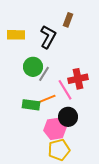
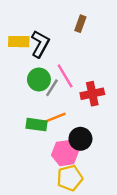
black L-shape: (48, 37) -> (40, 44), moved
pink line: (65, 90) -> (65, 76), moved

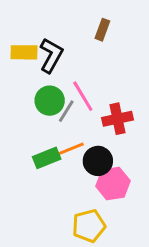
green rectangle: (37, 125) -> (47, 158), turned -30
black circle: (80, 139) -> (98, 161), moved
pink hexagon: (65, 153) -> (113, 184), moved

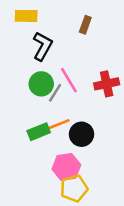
yellow rectangle: (24, 52) -> (26, 16), moved
red cross: (117, 119) -> (107, 84), moved
pink hexagon: (113, 184) -> (66, 167), moved

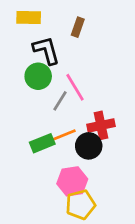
brown rectangle: (85, 25) -> (78, 27), moved
black L-shape: (42, 46) -> (46, 50), turned -44
green circle: (41, 84) -> (38, 76), moved
red cross: (107, 84) -> (101, 125), moved

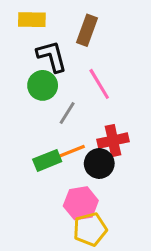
brown rectangle: (78, 27) -> (87, 30), size x1.4
pink line: (75, 87) -> (99, 84), moved

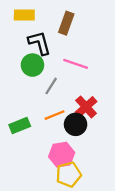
pink line: (99, 84) -> (76, 64), turned -40
red cross: (113, 141) -> (86, 107), turned -30
green rectangle: (47, 160) -> (20, 126), moved

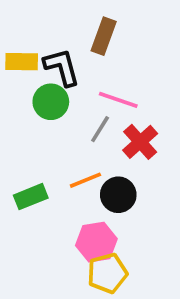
yellow rectangle: (24, 15) -> (22, 62), moved
gray line: (51, 86) -> (100, 129), moved
red cross: (86, 107) -> (140, 142), moved

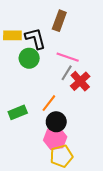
gray line: (100, 129) -> (67, 73), moved
orange line: (85, 180) -> (49, 103), turned -30
black circle: (118, 195) -> (56, 122), moved

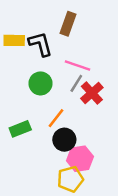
green circle: (29, 58) -> (40, 83), moved
pink hexagon: (55, 138) -> (80, 159), moved

